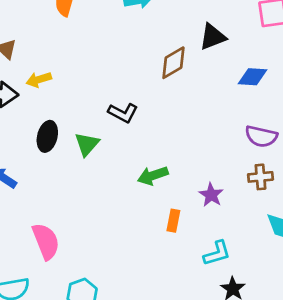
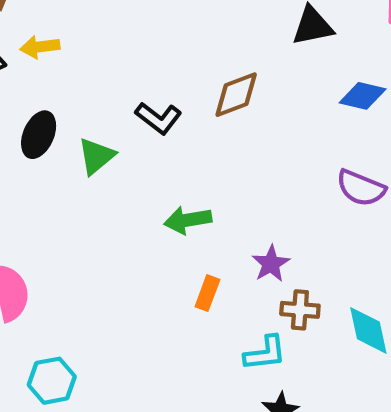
brown diamond: (173, 63) -> (236, 95), moved
brown cross: (261, 177) -> (300, 310), moved

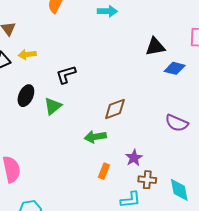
brown diamond: (236, 95) -> (115, 109), moved
blue diamond: (363, 96) -> (175, 68), moved
black L-shape: (158, 118) -> (66, 75), moved, turned 125

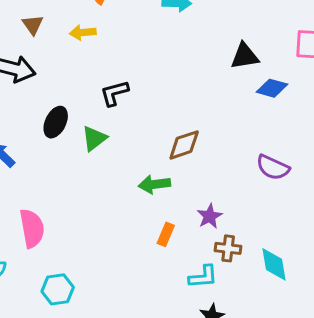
yellow arrow: (27, 54) -> (83, 33), moved

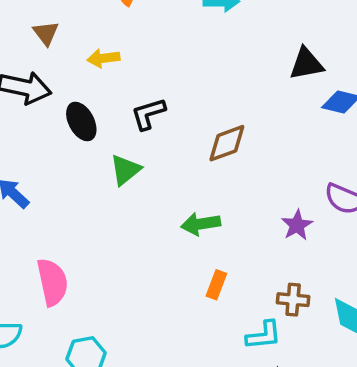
yellow arrow: (83, 33) -> (103, 58), moved
black ellipse: (56, 122) -> (81, 121), moved, turned -52
brown diamond: (184, 145) -> (227, 143), moved
purple star: (210, 216) -> (297, 225), moved

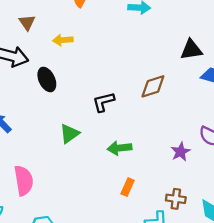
black L-shape: (148, 114) -> (103, 102), moved
brown diamond: (227, 143) -> (153, 86), moved
green triangle: (125, 170) -> (69, 134), moved

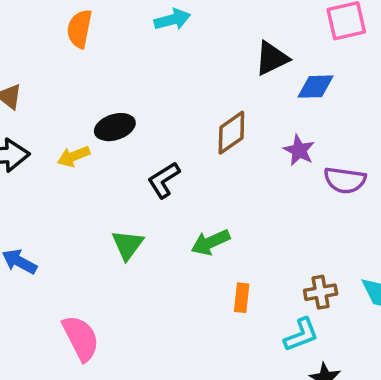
yellow arrow: (63, 40) -> (74, 156), moved
black ellipse: (47, 80) -> (115, 127), moved, turned -65
purple star: (180, 152) -> (299, 150), moved

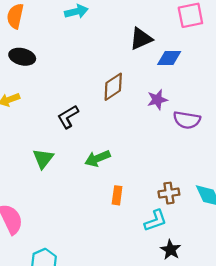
black ellipse: (115, 127) -> (22, 57), moved, turned 30
purple star: (299, 150) -> (157, 100), turned 30

